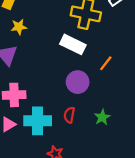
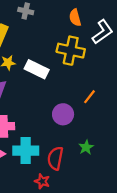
white rectangle: (73, 44) -> (37, 69), moved
red semicircle: (69, 115) -> (55, 158), moved, size x1.5

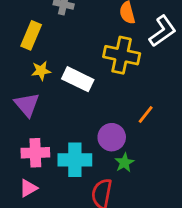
green star: (86, 147) -> (124, 163), moved
cyan cross: (26, 151) -> (75, 160), moved

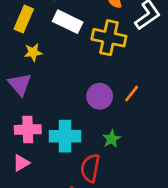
white rectangle: (78, 79) -> (68, 22), moved
purple circle: (112, 137) -> (100, 96), moved

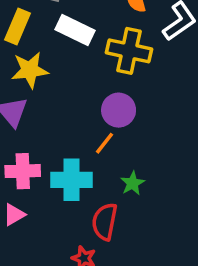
yellow star: (33, 52) -> (30, 70), size x1.5
orange line: (132, 94) -> (105, 143), moved
purple circle: (100, 96) -> (119, 110), moved

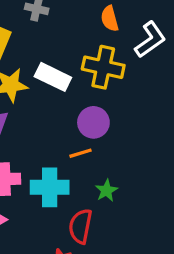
white rectangle: (75, 30) -> (53, 77), moved
orange line: (105, 143) -> (80, 153), turned 35

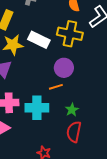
red semicircle: (80, 226) -> (74, 132), moved

